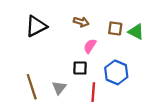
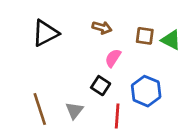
black square: (80, 68) -> (101, 86), turned 32

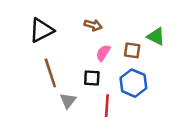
brown square: (145, 36) -> (132, 50), moved
black square: (101, 86) -> (92, 78), turned -30
brown line: (40, 109) -> (50, 73), moved

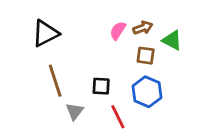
brown arrow: (93, 25) -> (143, 28), moved, turned -36
pink semicircle: (103, 53) -> (118, 31), moved
red line: (107, 106) -> (118, 117), turned -30

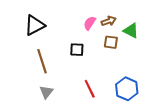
black square: (101, 86) -> (77, 50), moved
blue hexagon: (147, 92) -> (127, 89), moved
gray triangle: (75, 111) -> (46, 92), moved

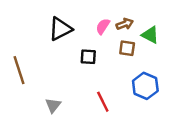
black triangle: (35, 25) -> (60, 29), moved
brown line: (42, 61) -> (19, 70), moved
blue hexagon: (127, 89) -> (145, 86), moved

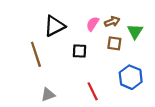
green triangle: (150, 35) -> (135, 31), turned 35
brown line: (19, 70) -> (36, 54), moved
gray triangle: (53, 105) -> (48, 95), turned 32

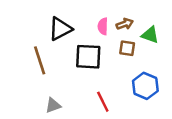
pink semicircle: (93, 24) -> (103, 26), turned -32
green triangle: (135, 31) -> (150, 35), turned -42
black square: (80, 51) -> (88, 57), size x1.6

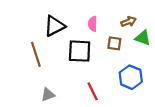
brown arrow: (125, 24) -> (129, 22), moved
green triangle: (150, 35) -> (143, 38), moved

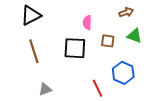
brown arrow: (129, 22) -> (126, 12), moved
black triangle: (54, 26) -> (31, 15), moved
red line: (93, 91) -> (97, 88), moved

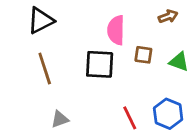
pink semicircle: (87, 23) -> (116, 30), size x1.5
green triangle: (134, 36) -> (179, 62), moved
blue hexagon: (123, 73) -> (168, 114), moved

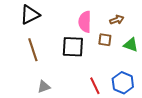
brown arrow: (168, 16) -> (117, 20), moved

